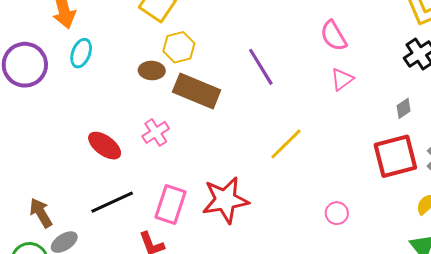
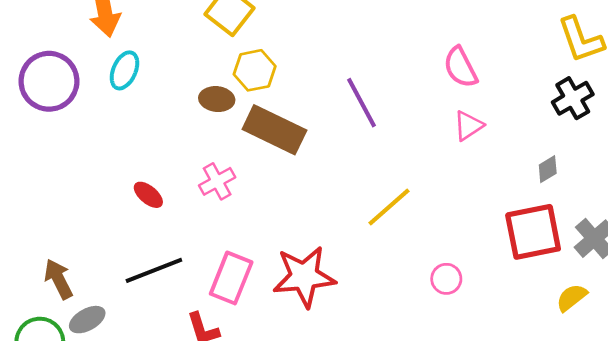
red ellipse: (105, 146) -> (148, 195), size x0.7
pink circle: (337, 213) -> (446, 279), moved

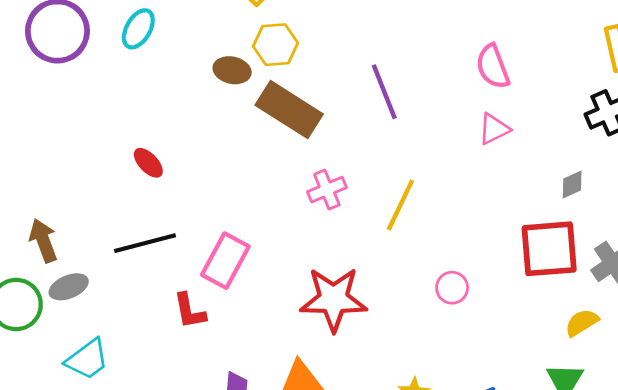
pink cross: (217, 181) -> (327, 190), moved
yellow line: (389, 207) -> (400, 205), turned -30
red star: (304, 277) -> (334, 299), moved

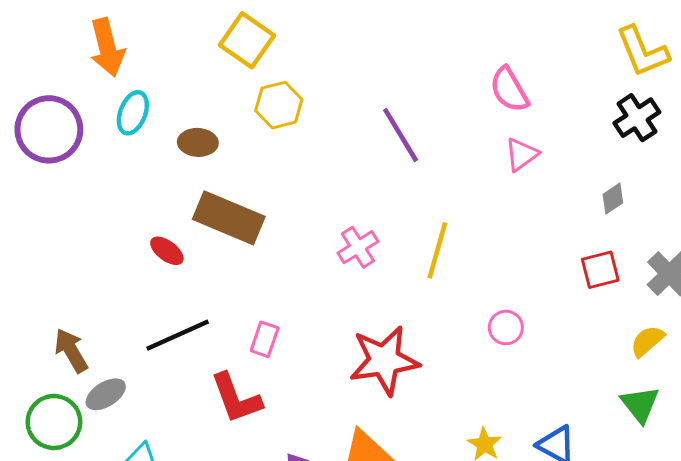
brown ellipse: (232, 70) -> (198, 142), moved
brown rectangle: (289, 110) -> (229, 218), moved
red square: (549, 249) -> (600, 270), size x0.6
pink rectangle: (225, 261) -> (265, 339), size x0.6
red L-shape: (189, 311) -> (236, 398), size x1.4

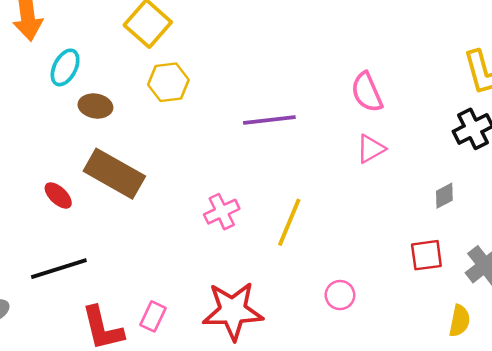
cyan ellipse: (133, 113) -> (65, 67), moved
purple line: (401, 135) -> (269, 120), turned -72
pink rectangle: (265, 339) -> (153, 316), moved
yellow semicircle: (647, 341) -> (459, 321), turned 136

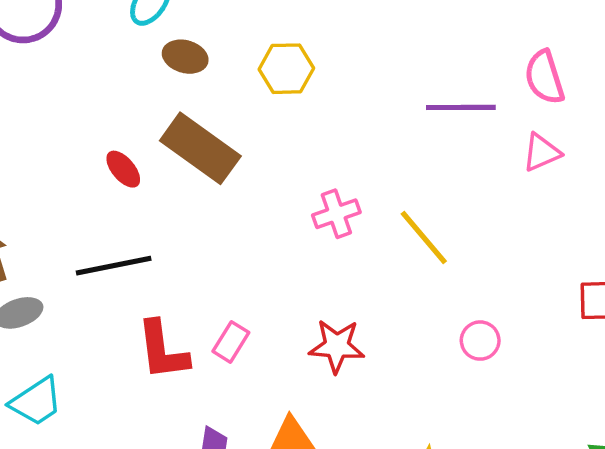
yellow hexagon: (168, 82) -> (286, 69), moved
purple line: (269, 120) -> (461, 107), moved
yellow line: (289, 222) -> (424, 237), turned -69
red star: (233, 311) -> (337, 346), size x0.7

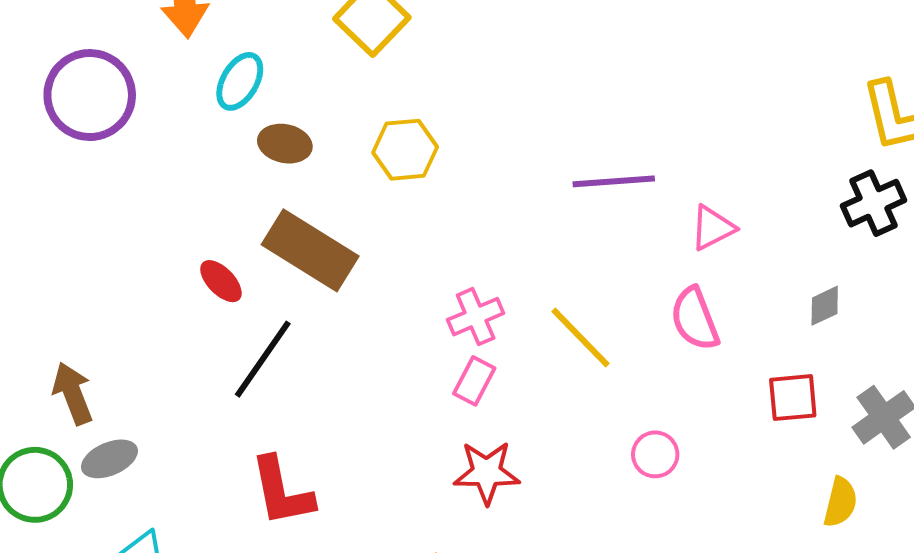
pink semicircle: (544, 77) -> (695, 319), moved
black line: (114, 266) -> (263, 359), moved, turned -40
pink rectangle: (231, 342) -> (474, 381), moved

